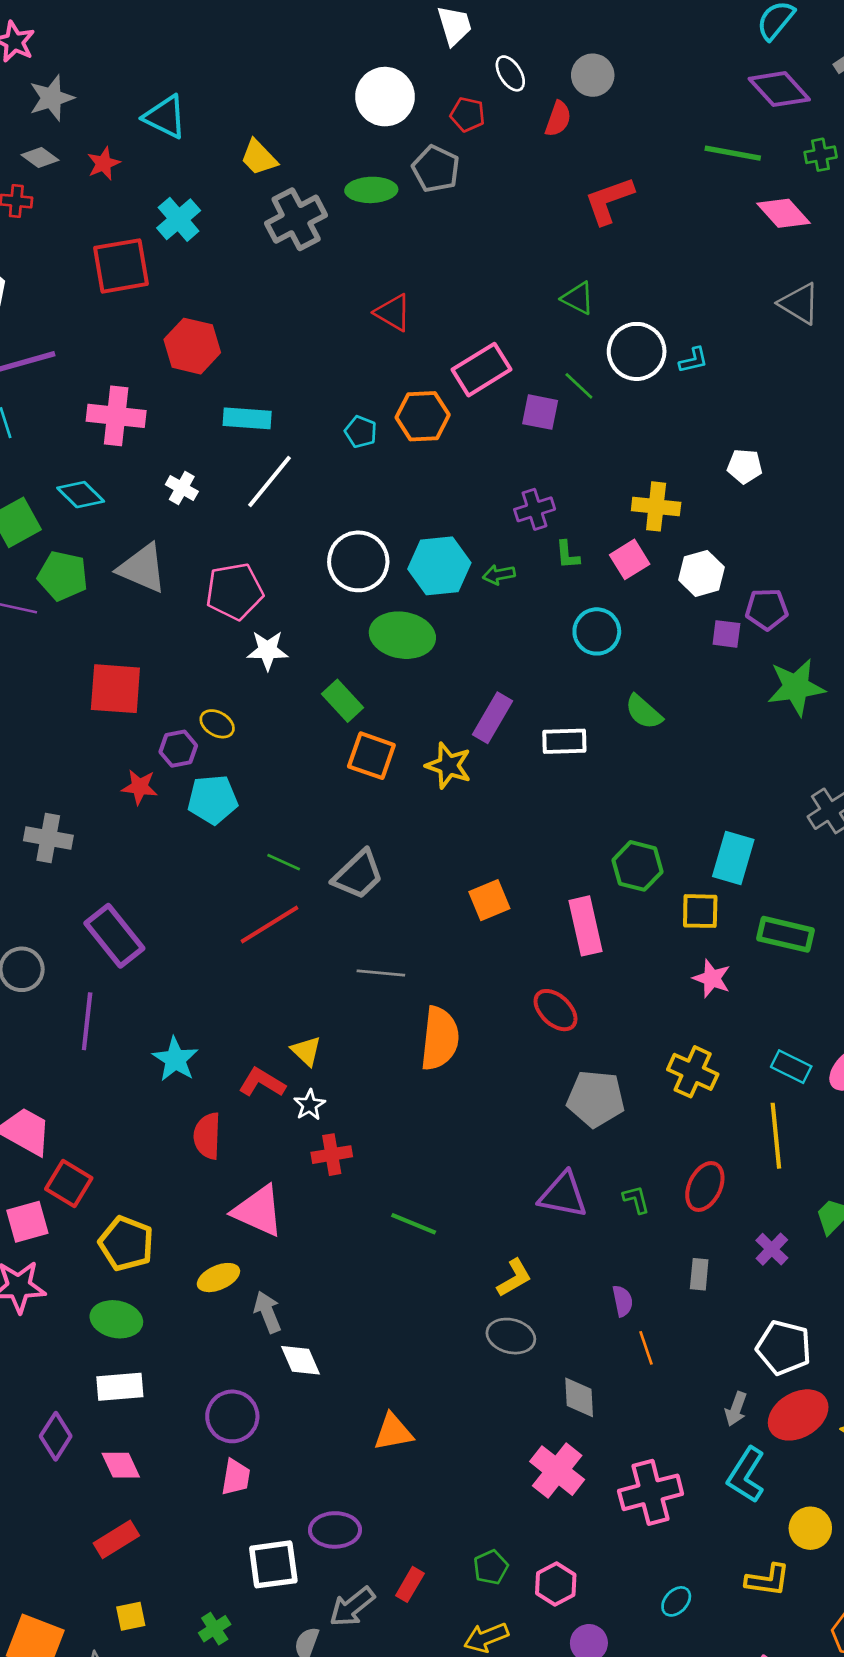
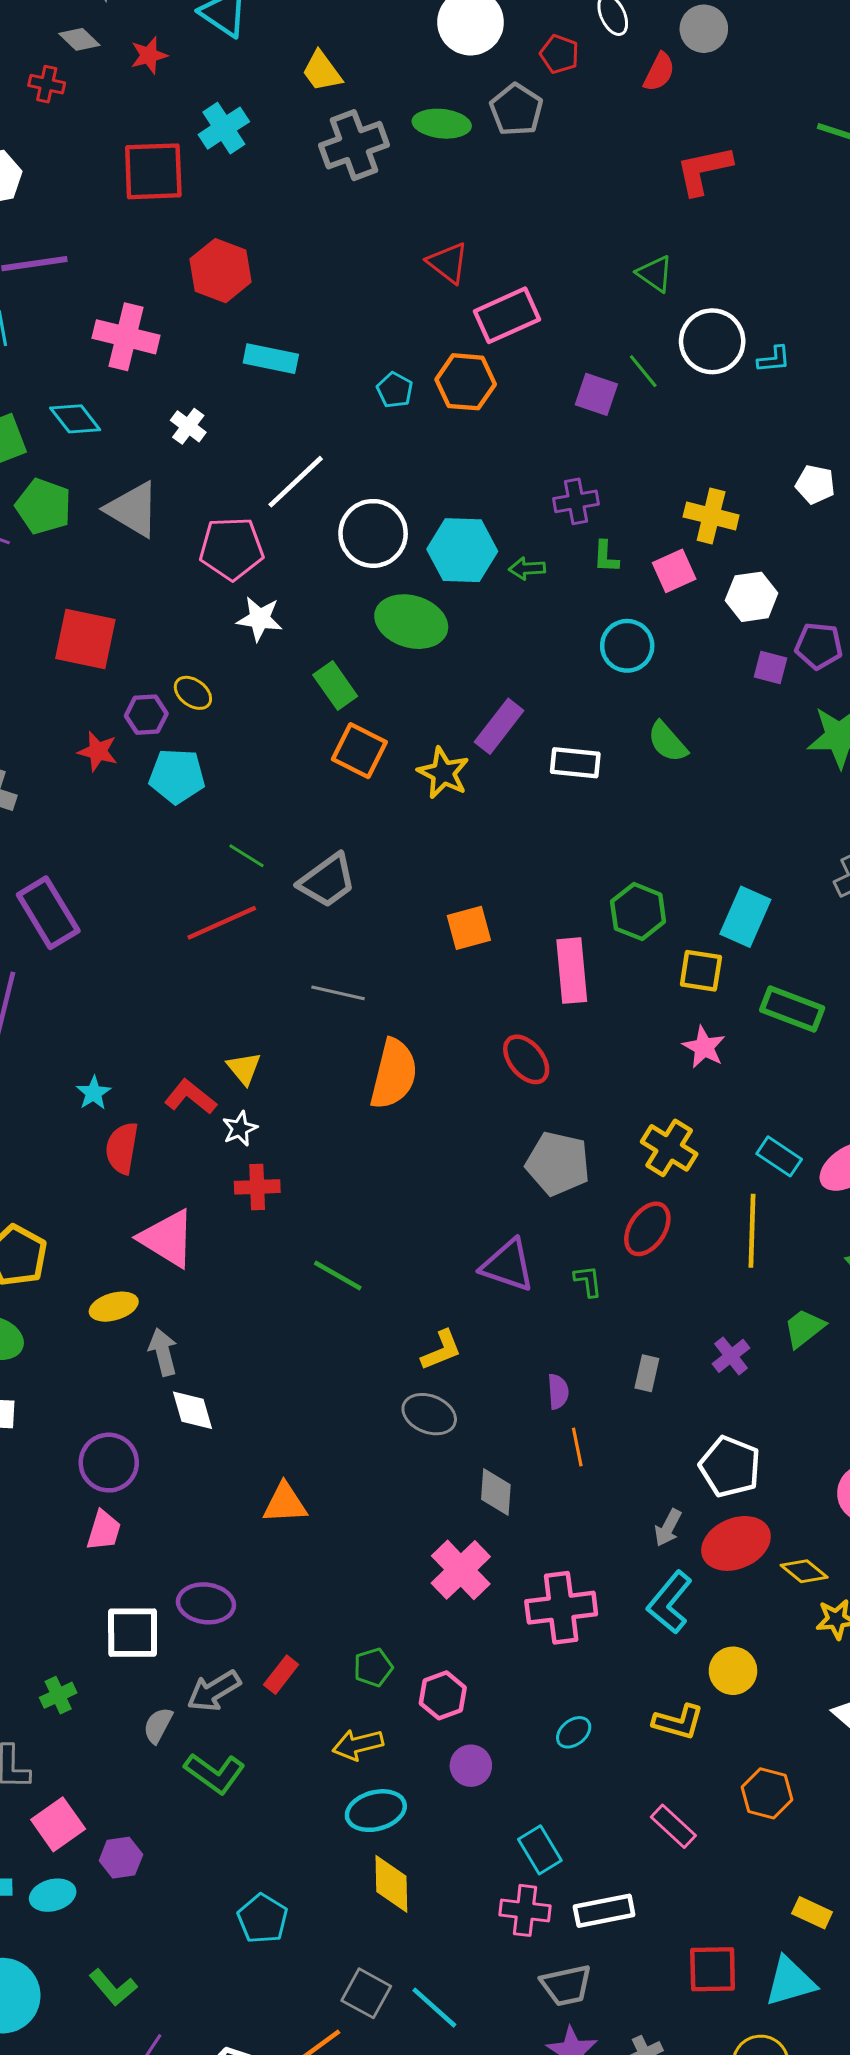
pink rectangle: (482, 370) -> (507, 315), moved
white line: (270, 482) -> (296, 482), moved
cyan star: (175, 1059) -> (94, 1093), moved, size x0.7
red ellipse: (705, 1186) -> (647, 1229), moved

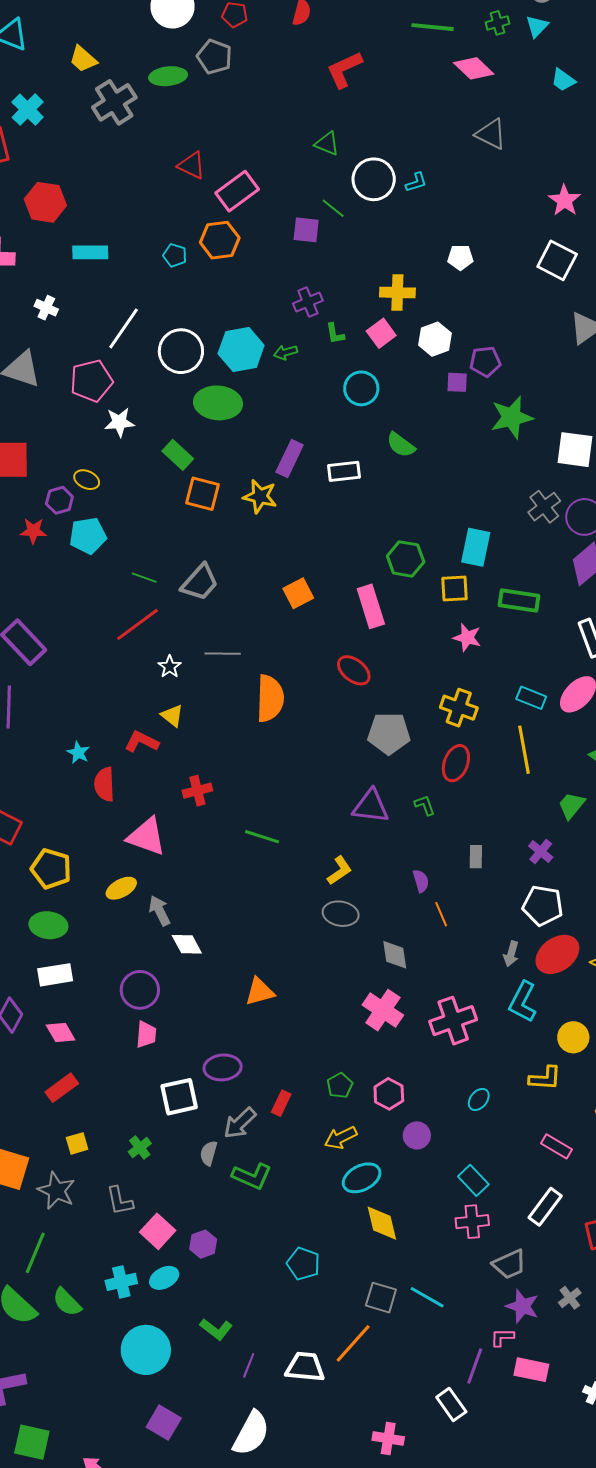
white star: (240, 1129) -> (170, 667), moved
purple cross: (731, 1356) -> (541, 852), moved
white rectangle: (604, 1911) -> (545, 1207), moved, turned -30

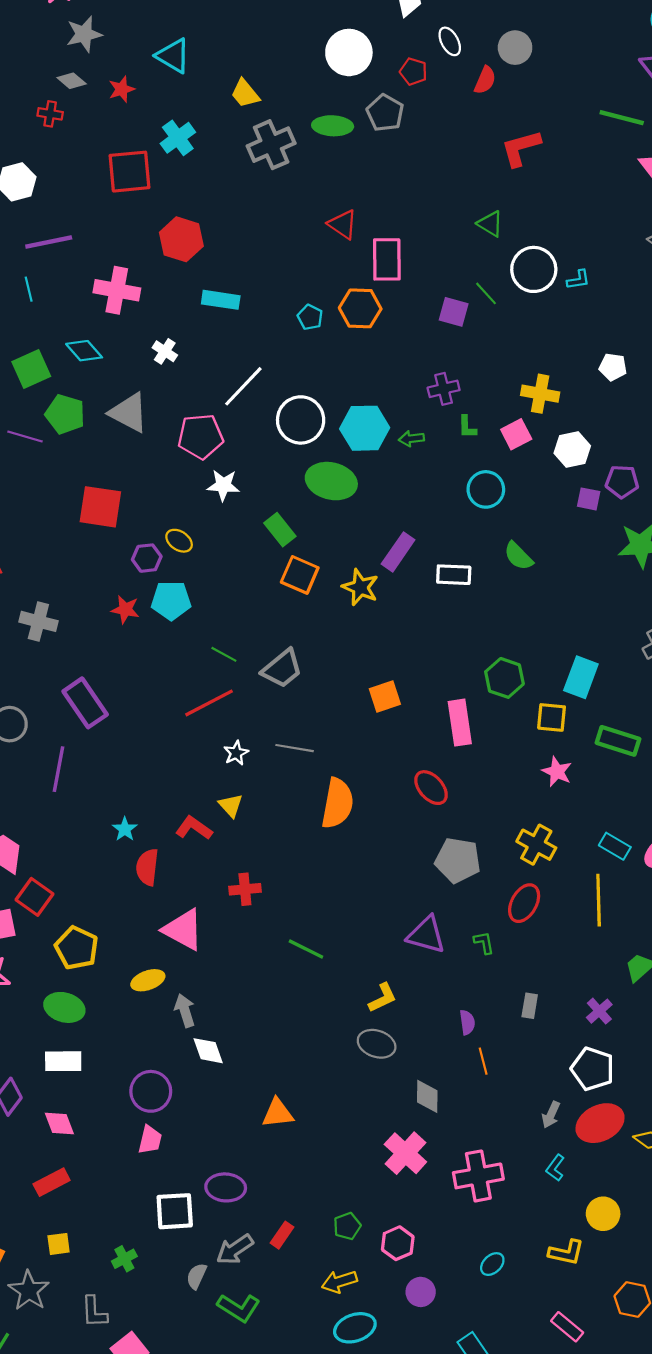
pink rectangle: (237, 191) -> (387, 259), turned -63
red star: (33, 531) -> (125, 610), moved
cyan L-shape: (523, 1002) -> (555, 1168), size x0.6

